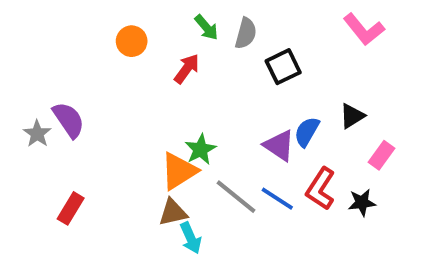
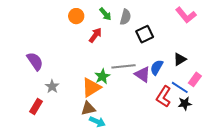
orange circle: (132, 41) -> (76, 16), moved
gray star: (37, 134) -> (52, 86), moved
gray line: (236, 197) -> (123, 66), moved, turned -45
blue line: (277, 199) -> (180, 87), moved
cyan arrow: (191, 238) -> (97, 122), turned -42

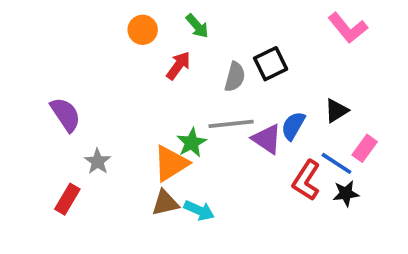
gray semicircle: (125, 17) -> (235, 77), moved
cyan arrow: (97, 122) -> (199, 210), moved

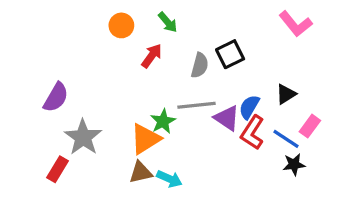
purple semicircle: (66, 114) -> (56, 97), turned 64
gray star: (97, 161) -> (83, 137), size x1.6
red L-shape: (306, 180) -> (252, 132), moved

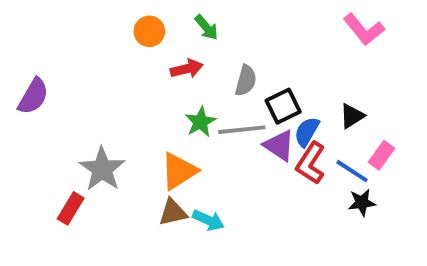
black square: (230, 54) -> (283, 106), moved
red arrow: (152, 56) -> (187, 69), turned 40
purple semicircle: (56, 97) -> (33, 96), moved
green star: (163, 121) -> (200, 122), moved

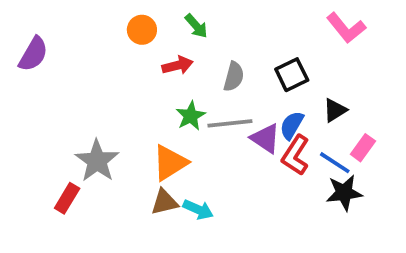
purple semicircle: (33, 96) -> (33, 54), moved
black square: (283, 106) -> (292, 75), moved
black star: (362, 203) -> (344, 193), size x1.4

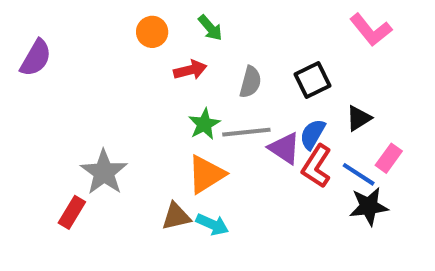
orange triangle: (170, 163) -> (206, 174), moved

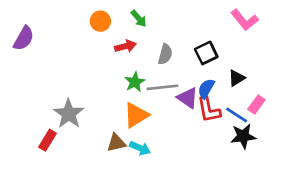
red L-shape: (317, 166) -> (209, 110), turned -44

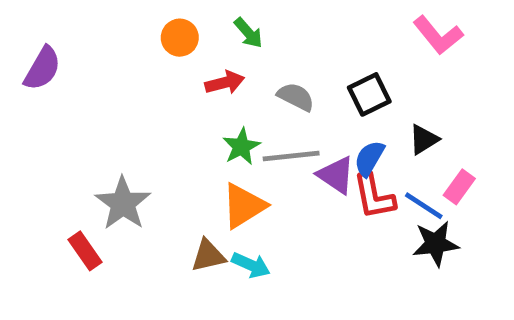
gray semicircle: (165, 54) -> (296, 97), turned -78
red rectangle: (47, 140) -> (85, 251), turned -66

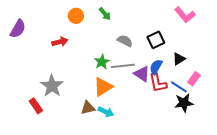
red arrow: (225, 83) -> (60, 42), moved

